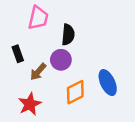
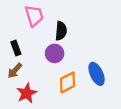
pink trapezoid: (38, 18) -> (34, 16), turned -30
brown arrow: (38, 72) -> (15, 71), moved

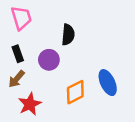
pink trapezoid: (34, 16) -> (21, 18), moved
purple circle: (55, 53) -> (49, 60), moved

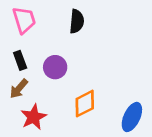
black semicircle: (68, 35) -> (77, 21), moved
blue ellipse: (108, 83) -> (132, 117), moved, turned 50

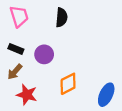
black rectangle: (20, 60) -> (16, 49), turned -48
red star: (34, 117) -> (27, 95), turned -30

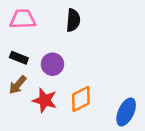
pink trapezoid: (19, 16) -> (23, 19), turned -75
red star: (27, 95) -> (45, 100), moved

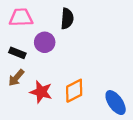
purple circle: (52, 64) -> (45, 42), moved
blue ellipse: (126, 112) -> (116, 103), turned -60

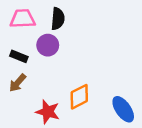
black semicircle: (67, 19) -> (58, 19), moved
red star: (41, 92) -> (48, 112), moved

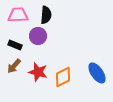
blue ellipse: (123, 109) -> (97, 73), moved
red star: (48, 112) -> (38, 72), moved

